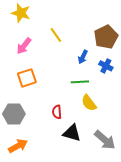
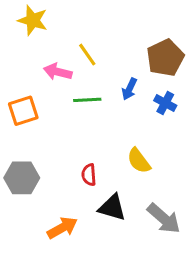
pink arrow: (24, 46) -> (58, 72), moved, turned 66
orange square: (27, 78) -> (23, 111), moved
green line: (80, 82) -> (87, 100), moved
orange arrow: (18, 146) -> (62, 228), moved

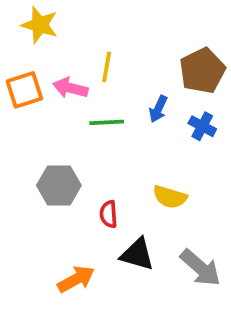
yellow line: (87, 55) -> (107, 67), turned 45
orange square: (23, 111) -> (24, 90), moved
yellow semicircle: (139, 161) -> (170, 197), turned -36
gray hexagon: (22, 178) -> (59, 185), moved

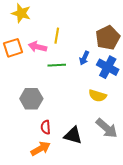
blue cross: (202, 126) -> (108, 67), size x1.5
yellow semicircle: (170, 197) -> (98, 96), moved
red semicircle: (109, 214) -> (46, 127), moved
gray arrow: (200, 268) -> (107, 128), moved

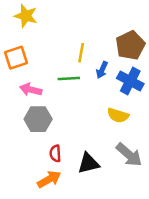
yellow line: (57, 36) -> (81, 53), moved
pink arrow: (37, 47) -> (31, 90), moved
black triangle: (73, 135) -> (88, 163), turned -30

